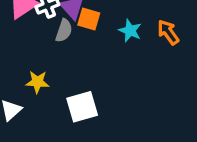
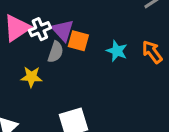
yellow star: (37, 82) -> (31, 77), moved

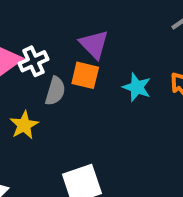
purple triangle: (63, 30) -> (94, 44), moved
yellow star: (31, 77) -> (24, 125), turned -30

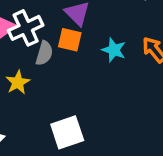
white cross: (33, 61) -> (26, 28), size x1.4

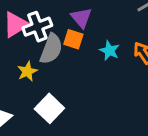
gray semicircle: (44, 53) -> (51, 49), size x1.5
white square: (67, 132) -> (49, 108), moved, turned -32

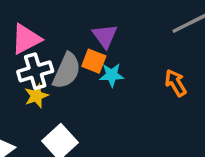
white cross: (37, 27) -> (35, 71), moved
cyan star: (109, 51) -> (112, 75), moved, turned -30

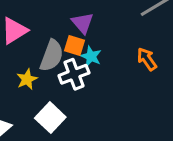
white cross: (35, 71) -> (74, 74), moved
cyan star: (112, 75) -> (91, 56), turned 30

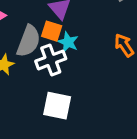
white square: (50, 118) -> (57, 106), moved, turned -32

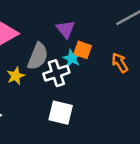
orange square: (52, 31) -> (83, 50), moved

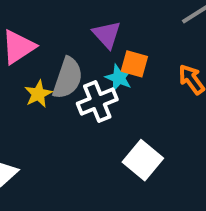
yellow star: (16, 76) -> (38, 94), moved
white square: (61, 113) -> (143, 160), moved, turned 30

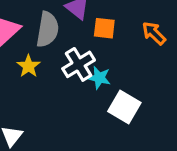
gray semicircle: (68, 78) -> (47, 29), moved
cyan star: (119, 78) -> (99, 78), moved

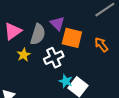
orange square: (104, 28) -> (72, 38), size x1.5
cyan star: (99, 78) -> (66, 81), moved

